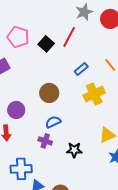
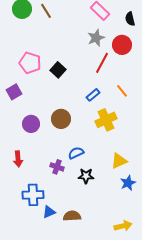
red line: (69, 37) -> (102, 63), moved
purple circle: (16, 110) -> (31, 124), moved
blue semicircle: (53, 122) -> (76, 153), moved

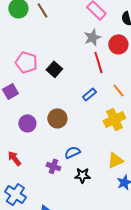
red line: (102, 63) -> (98, 62), turned -45
yellow cross: (106, 120) -> (114, 119), moved
red arrow: (18, 159) -> (14, 158), turned 147
blue cross: (33, 195) -> (15, 194), moved, turned 35

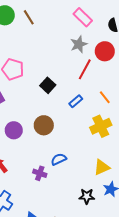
red line: (98, 62) -> (85, 69), turned 45
black square: (54, 69) -> (48, 85), moved
black star: (82, 175) -> (87, 196), moved

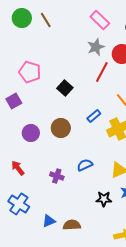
blue rectangle: (76, 101) -> (94, 116), moved
blue semicircle: (59, 159) -> (85, 165), moved

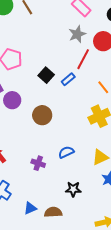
blue rectangle: (94, 116) -> (68, 79), moved
purple circle: (31, 133) -> (12, 100), moved
black star: (104, 199) -> (73, 189), moved

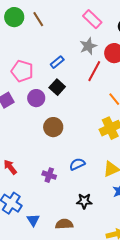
blue rectangle: (68, 79) -> (57, 62), moved
purple circle: (12, 100) -> (36, 98), moved
blue triangle: (30, 208) -> (33, 220), moved, turned -40

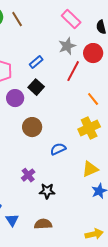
blue semicircle: (77, 164) -> (58, 149), moved
purple cross: (49, 175) -> (28, 175), turned 32
black star: (84, 201) -> (47, 191), moved

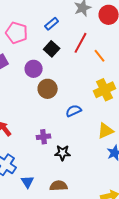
red line: (73, 71) -> (81, 43), moved
purple circle: (15, 98) -> (34, 69), moved
orange line: (93, 99) -> (100, 56), moved
purple cross: (28, 175) -> (44, 137), turned 32

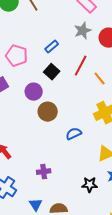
purple cross: (44, 137) -> (44, 172), moved
black star: (63, 153) -> (90, 185), moved
blue triangle: (28, 182) -> (36, 205), moved

